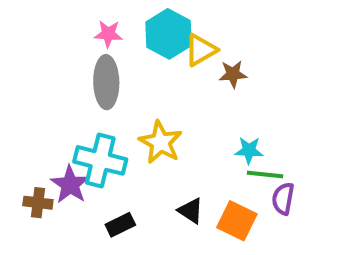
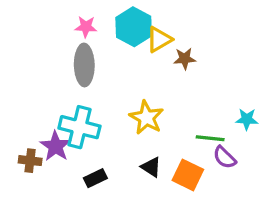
yellow star: (161, 142) -> (146, 118), moved
cyan star: (249, 150) -> (247, 119), moved
purple semicircle: (283, 199) -> (224, 157), turned -55

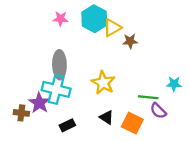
gray ellipse: (84, 65) -> (59, 65), moved

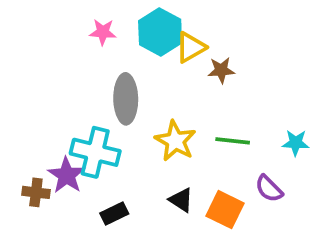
gray ellipse: (59, 65) -> (126, 99), moved
green line: (148, 97) -> (233, 141), moved

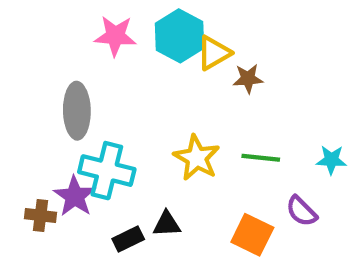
pink star: (103, 32) -> (115, 36), size x1.4
gray ellipse: (126, 99) -> (77, 111), moved
black triangle: (181, 200) -> (167, 224), moved, turned -36

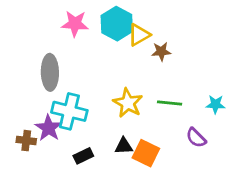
black triangle: (167, 224) -> (124, 146), moved
orange square: (252, 235) -> (146, 153), moved

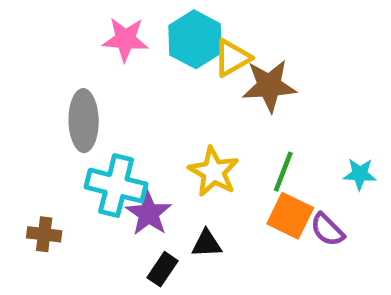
brown star: (161, 51) -> (269, 86), size x1.6
green line: (170, 103) -> (283, 172), turned -75
purple star: (49, 128) -> (149, 213), moved
orange square: (146, 153) -> (290, 216), moved
black rectangle: (83, 156) -> (162, 269), moved, turned -30

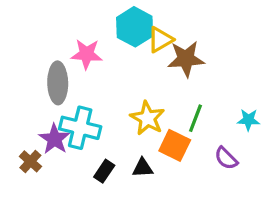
pink star: (125, 39) -> (87, 54), moved
purple star: (149, 213) -> (54, 139), moved
orange square: (290, 216) -> (175, 145), moved
brown cross: (44, 234) -> (30, 161), turned 35
black rectangle: (162, 269) -> (104, 171), moved

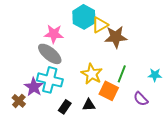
gray ellipse: (58, 83) -> (50, 54), moved, turned -50

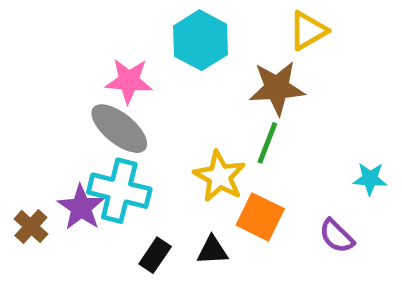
yellow triangle: (100, 25) -> (308, 31), moved
green line: (122, 74) -> (267, 143), moved
brown cross: (19, 101) -> (31, 226), moved

